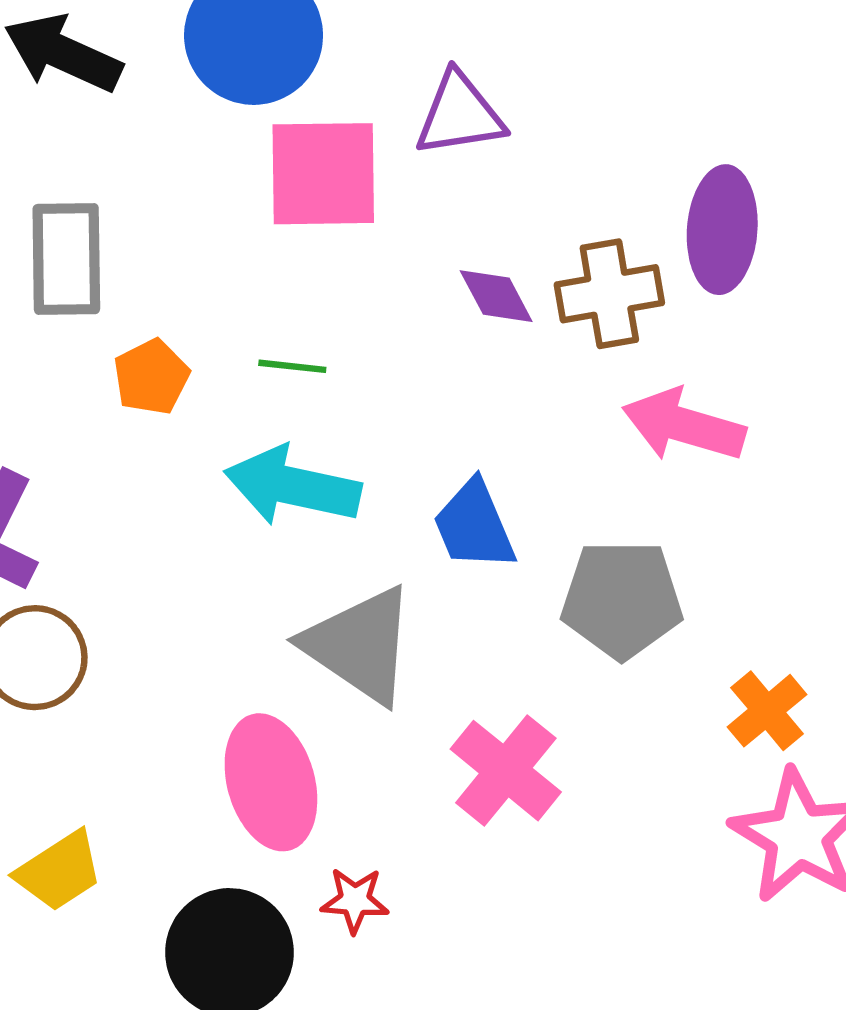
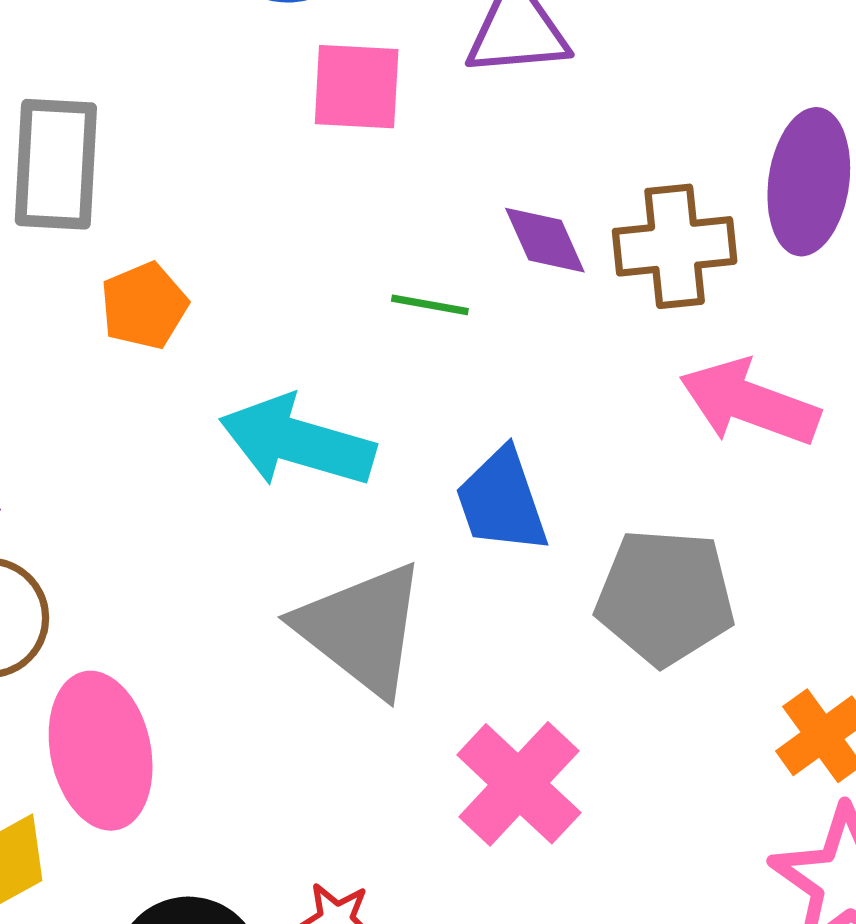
pink square: (323, 174) -> (357, 87), size x0.7
green line: (292, 366) -> (430, 305), moved
pink ellipse: (271, 782) -> (101, 751), moved

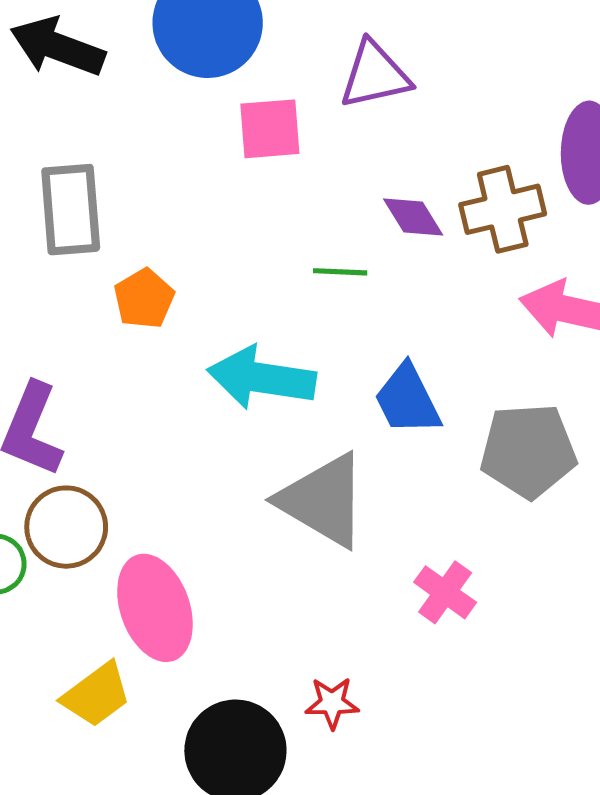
pink cross: (519, 784) -> (445, 592), size x0.7

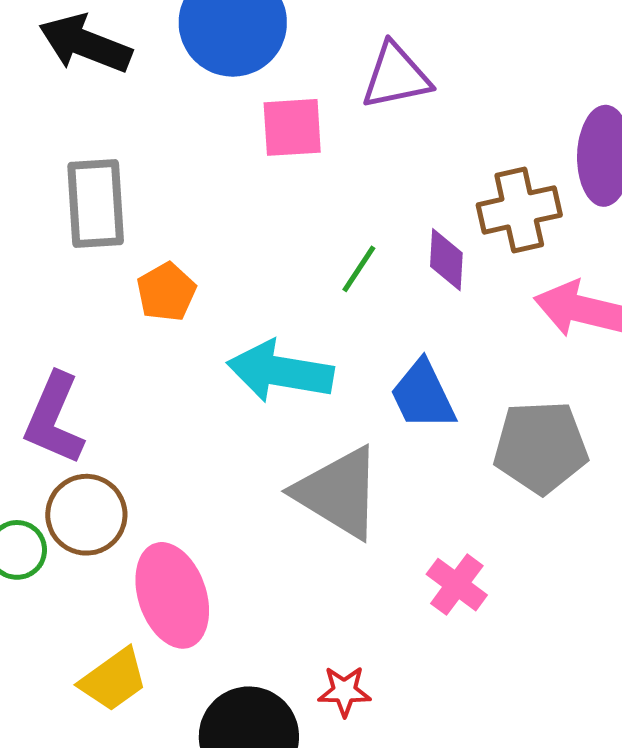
purple diamond: (413, 217) -> (446, 260), moved, turned 34
green line: (340, 272) -> (359, 269), turned -60

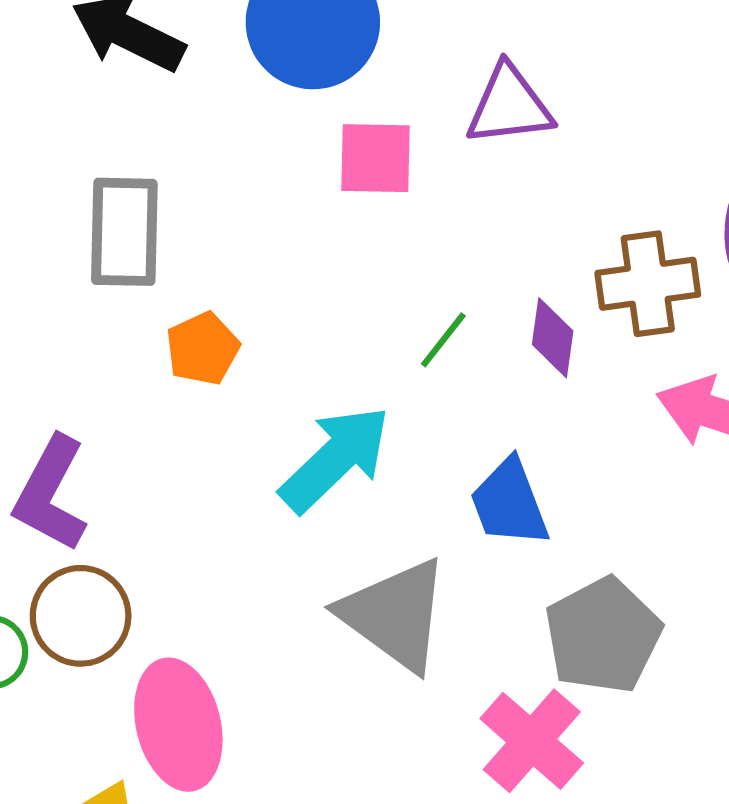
cyan arrow: (280, 371) -> (335, 459), turned 122
gray pentagon: (541, 447) -> (603, 635), moved, turned -30
pink cross: (457, 585) -> (532, 741), size x1.4

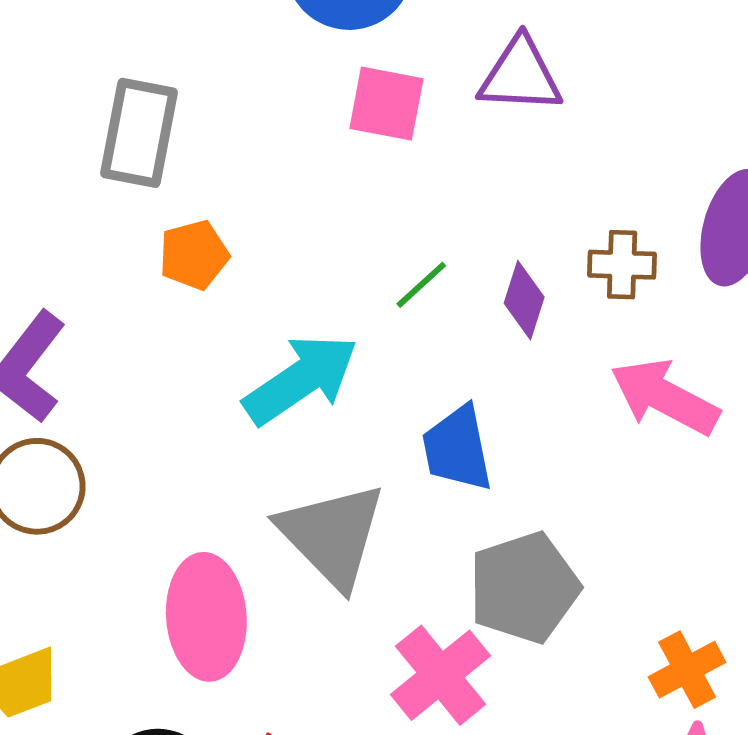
brown cross: (648, 284) -> (622, 265), size x0.7
pink ellipse: (178, 725) -> (206, 617), moved

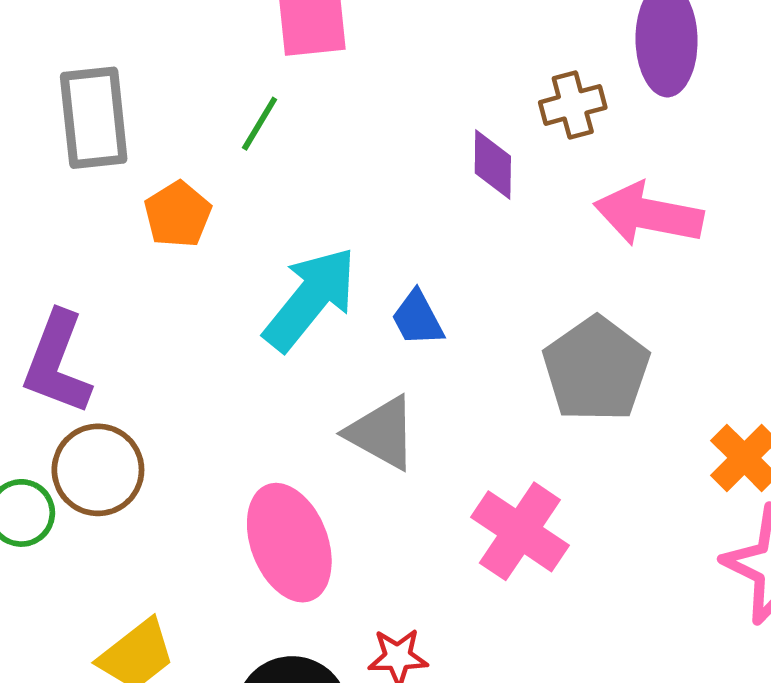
green line: (421, 285) -> (260, 124), moved
blue trapezoid: (457, 448) -> (418, 318), moved, size x0.7
gray triangle: (332, 535) -> (382, 433), size x0.7
gray pentagon: (524, 588) -> (596, 369), moved

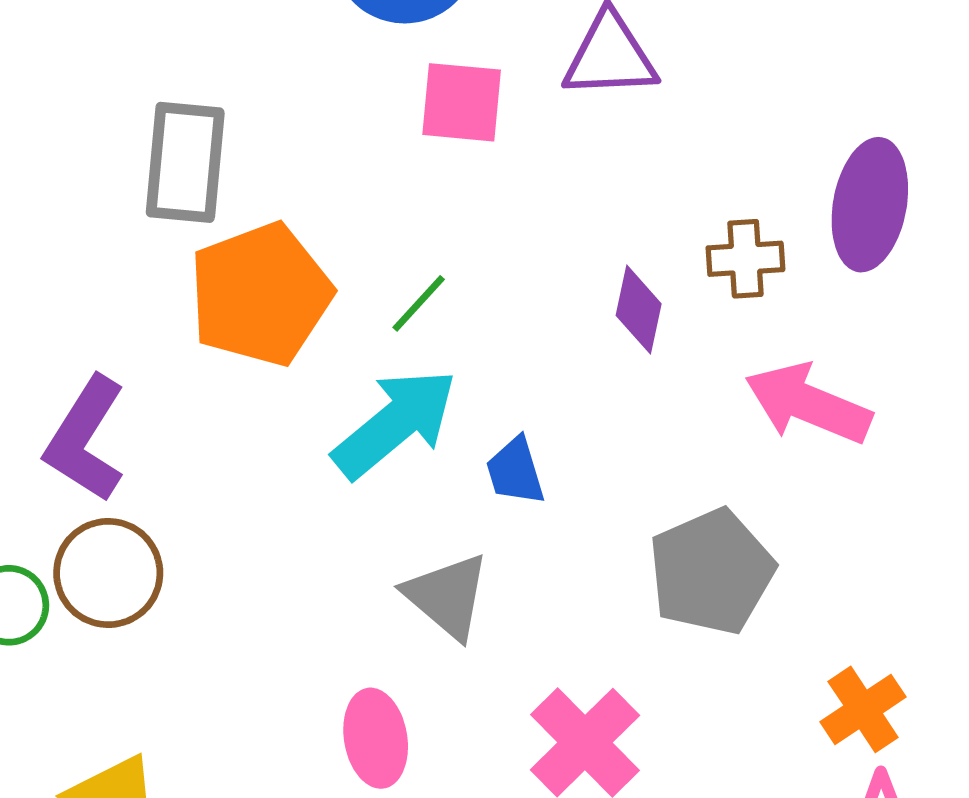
green line: (260, 124) -> (419, 303), moved
orange pentagon: (178, 214) -> (260, 294), size x1.8
pink ellipse: (289, 543) -> (376, 738), moved, size x0.7

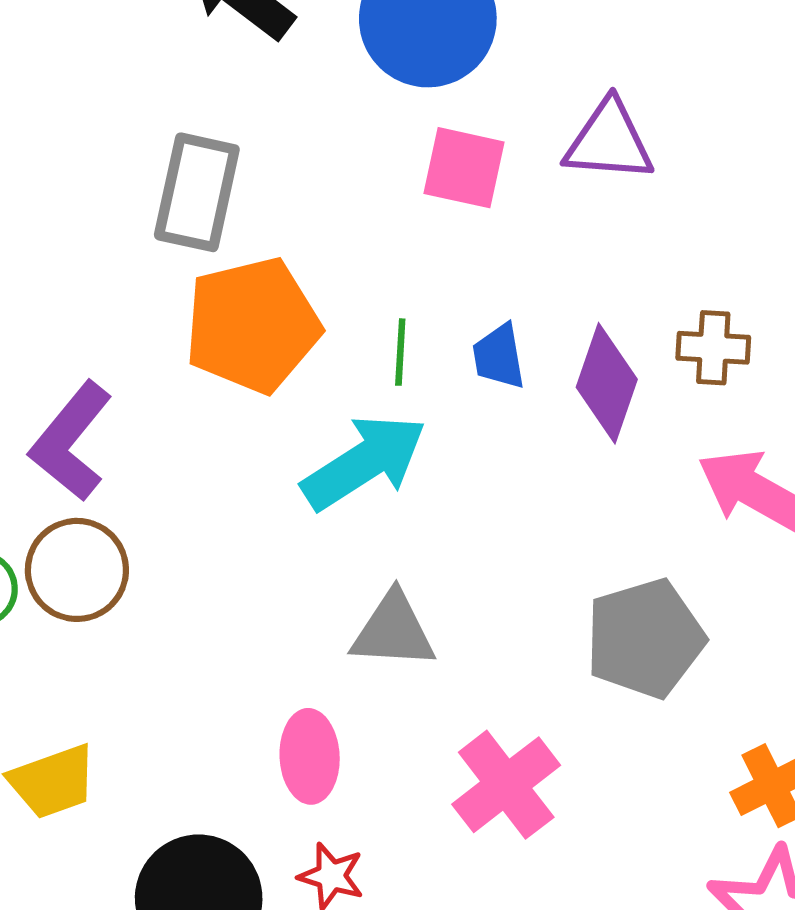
green line: (419, 303) -> (400, 352), turned -46
purple diamond: (639, 310) -> (607, 383), size x1.4
blue trapezoid: (515, 471) -> (499, 357), moved
gray triangle: (447, 596) -> (393, 631), turned -44

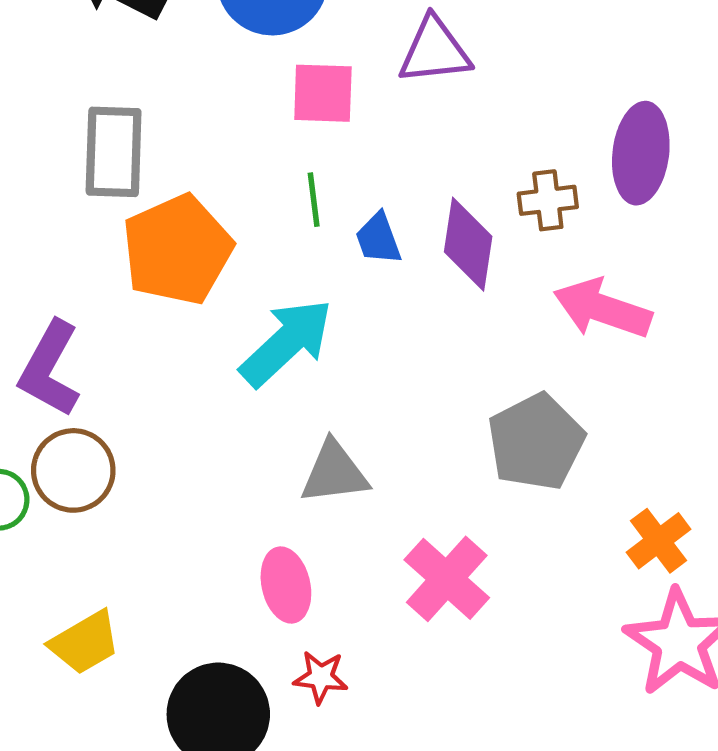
green line: (400, 352) -> (314, 200), moved

